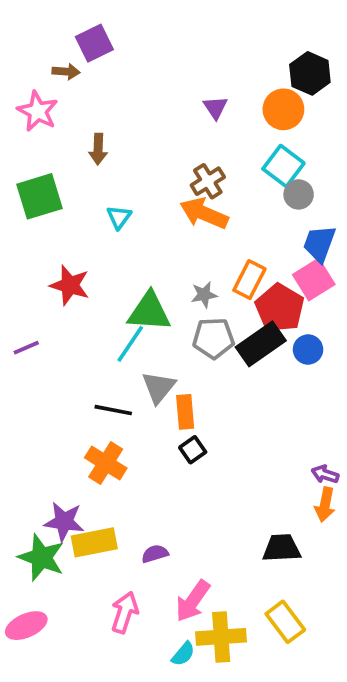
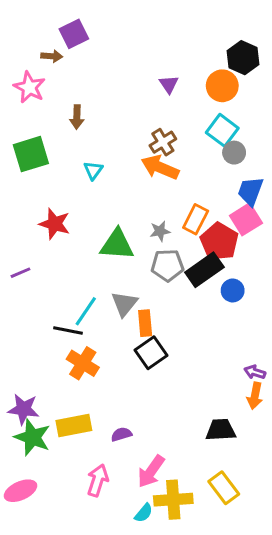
cyan line: (130, 344) -> (86, 311), moved
blue circle: (308, 350) -> (233, 290), moved
black line: (113, 410) -> (68, 331), moved
black square: (193, 450) -> (151, 353), size x1.5
purple star: (64, 522) -> (23, 409), moved

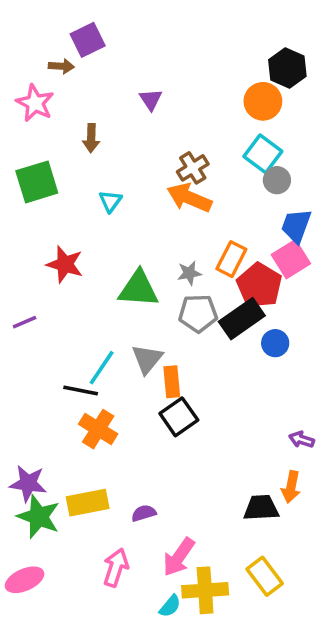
purple triangle: (169, 84) -> (151, 100), moved
orange arrow: (255, 396) -> (291, 487), moved

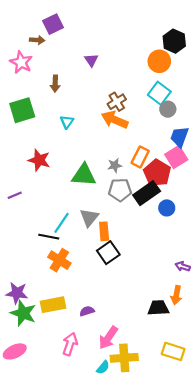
yellow rectangle: (265, 576) -> (173, 351), moved, turned -35

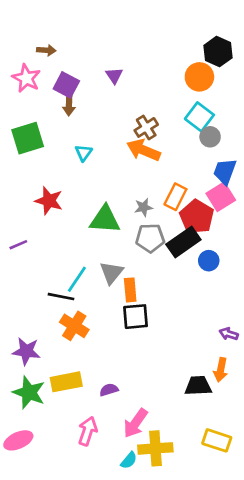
purple square: (53, 24) -> (66, 85), moved, turned -36
black square: (108, 253) -> (136, 317), turned 30
purple star: (17, 293) -> (26, 351), moved

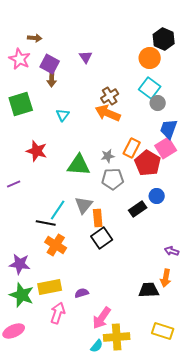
black rectangle: (183, 242) -> (138, 209), moved, size x0.7
black square: (136, 317) -> (102, 238), turned -30
pink arrow: (88, 431) -> (58, 313), moved

